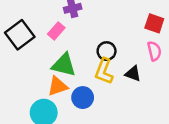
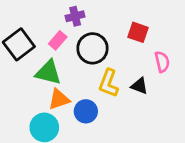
red square: (154, 23) -> (138, 32), moved
black circle: (107, 51) -> (92, 48), moved, size x1.5
green triangle: (64, 65) -> (48, 72), moved

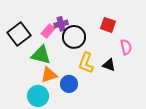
purple cross: (75, 16) -> (61, 24), moved

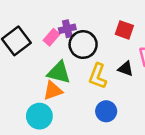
green triangle: (41, 55) -> (59, 72), moved
black triangle: (109, 65) -> (126, 69), moved
blue circle: (69, 84) -> (106, 111), moved

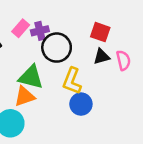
pink rectangle: (52, 37) -> (21, 28), moved
black triangle: (126, 69) -> (102, 57), moved, turned -35
blue circle: (106, 111) -> (81, 104), moved

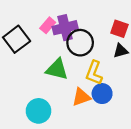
purple cross: (40, 31) -> (65, 28), size x1.5
orange triangle: (24, 96) -> (81, 97), moved

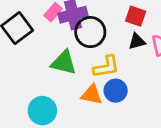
yellow L-shape: (94, 73) -> (106, 67), turned -120
orange triangle: (81, 97) -> (92, 95), turned 30

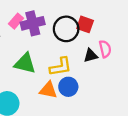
black circle: (90, 32) -> (66, 29), moved
black triangle: (137, 41) -> (91, 56), moved

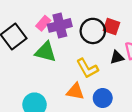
green triangle: (25, 63) -> (46, 52), moved
yellow L-shape: (61, 67) -> (87, 68), turned 70
blue circle: (68, 87) -> (103, 98), moved

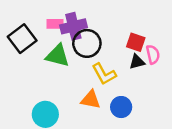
pink rectangle: (43, 23) -> (55, 24), turned 48
red square: (111, 27) -> (136, 42), moved
black circle: (93, 31) -> (87, 43), moved

